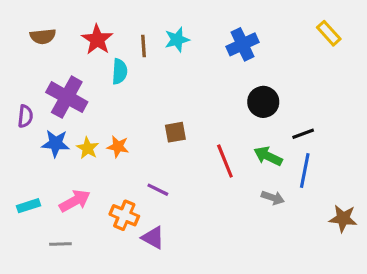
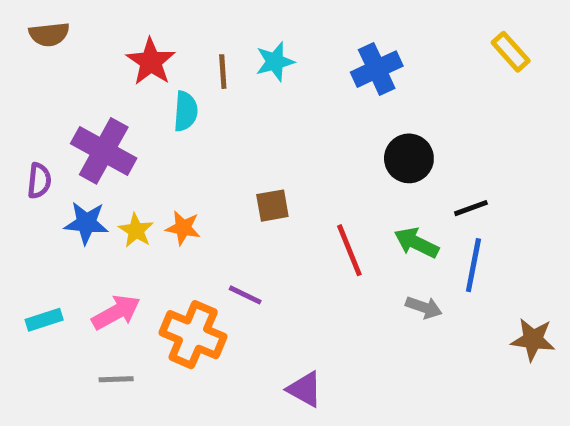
brown semicircle: (43, 36) -> (49, 34), moved
orange cross: (124, 215) -> (193, 335), size x1.4
purple triangle: (153, 238) -> (305, 389), moved
gray line: (60, 244) -> (116, 379), moved

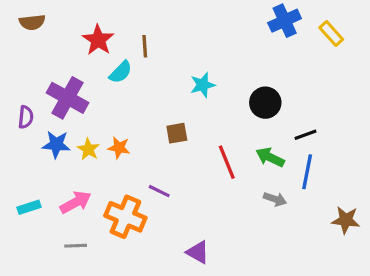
cyan star: (275, 62) -> (203, 85), moved
blue cross: (377, 69) -> (285, 21), moved
cyan semicircle: (186, 111) -> (121, 72), turned 40

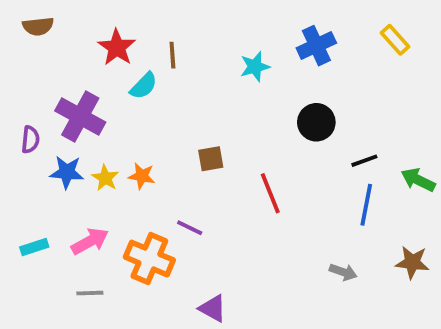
blue cross: (285, 21) -> (316, 46), moved
cyan star: (203, 85) -> (255, 67), moved
green arrow: (270, 157) -> (418, 180), moved
gray arrow: (275, 199) -> (343, 272), moved
purple triangle: (198, 252) -> (213, 308), moved

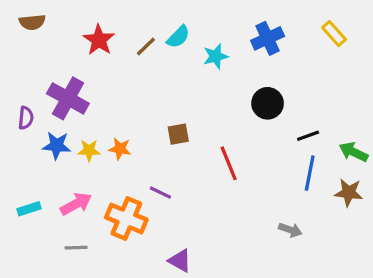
brown line: (172, 55) -> (146, 47), turned 50
cyan semicircle: (144, 86) -> (178, 37), moved
yellow star: (105, 178) -> (89, 150), turned -30
brown star: (412, 262) -> (349, 193), moved

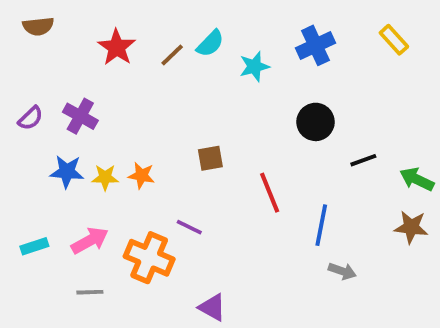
purple cross: (68, 98) -> (80, 116), size x0.7
purple semicircle: (26, 118) -> (31, 118), moved, turned 40
blue line: (310, 173) -> (321, 225), moved

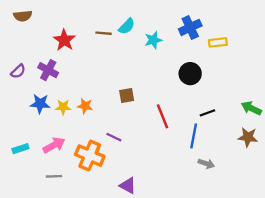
yellow rectangle: (394, 40) -> (218, 42), moved, turned -54
red star: (117, 47) -> (64, 40), moved
brown line: (172, 55) -> (104, 33), turned 49
black line: (363, 160) -> (207, 113), moved

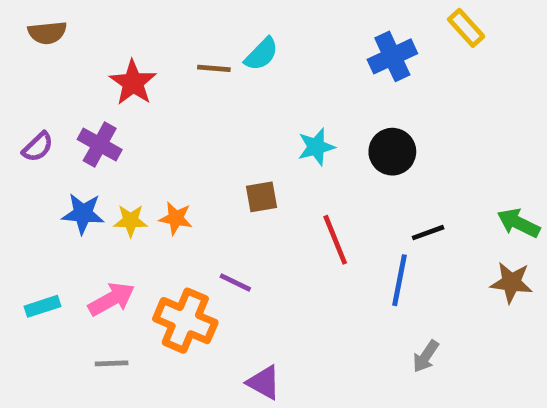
cyan star: (153, 40) -> (316, 147), moved
yellow rectangle: (218, 42) -> (466, 28), moved, turned 54
gray arrow: (206, 164) -> (426, 356), moved, turned 105

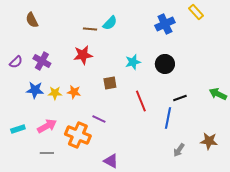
brown semicircle: (47, 33) -> (32, 20), moved, turned 70
red star: (133, 83) -> (83, 55), moved, turned 30
brown star: (511, 283) -> (209, 141), moved

